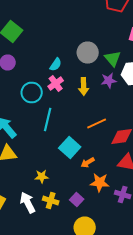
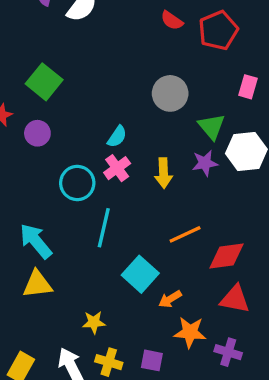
gray circle: (88, 52) -> (170, 93), moved
purple square: (77, 200) -> (152, 360), turned -32

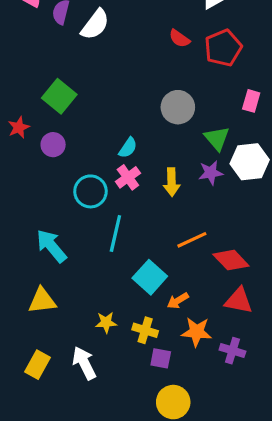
red diamond: (227, 256) -> (231, 260), turned 54
yellow triangle: (37, 284) -> (42, 301), moved
yellow cross: (109, 362) -> (145, 330), moved

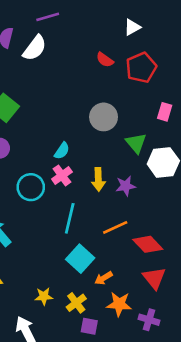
purple star: (211, 173) -> (126, 186), moved
cyan line: (115, 234) -> (70, 218), moved
red triangle: (239, 301) -> (154, 278), turned 40
yellow cross: (145, 330) -> (76, 303), turned 36

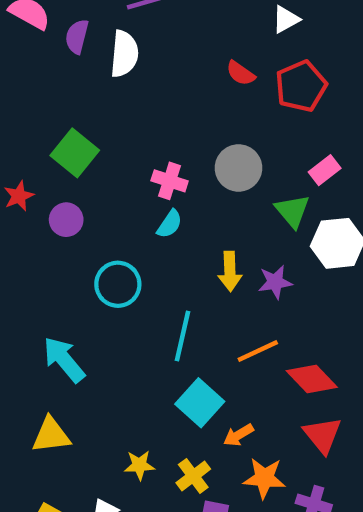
white semicircle: (35, 48) -> (124, 54), turned -32
pink rectangle: (165, 112) -> (325, 170), moved, turned 36
pink cross: (62, 175) -> (170, 181), moved, turned -36

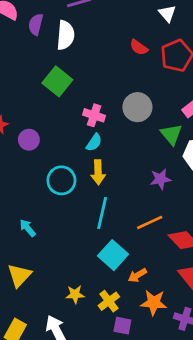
white triangle: (286, 19) -> (167, 14), turned -42
green square: (75, 153) -> (57, 81), moved
yellow arrow: (230, 271) -> (98, 172), moved
cyan arrow: (64, 360) -> (28, 228), size x0.6
yellow triangle: (51, 435) -> (19, 275), turned -40

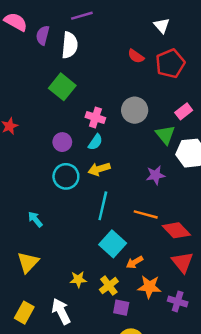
purple circle: (29, 140) -> (62, 142), moved
yellow arrow: (98, 172) -> (99, 169), turned 75
orange line: (150, 222) -> (146, 214), turned 40

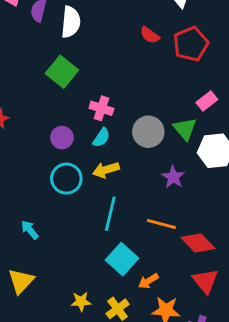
gray circle: (135, 110) -> (148, 132), moved
purple star: (155, 175) -> (173, 177), turned -30

